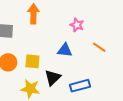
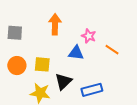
orange arrow: (33, 14) -> (55, 24), moved
pink star: (77, 25) -> (89, 36), moved

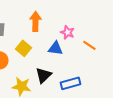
yellow square: (42, 64) -> (23, 48), moved, turned 35

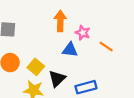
orange arrow: (35, 21) -> (60, 21), moved
yellow square: (23, 48) -> (36, 67), moved

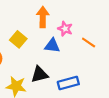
yellow square: (36, 67) -> (18, 39), moved
black triangle: (57, 79) -> (40, 74), turned 30

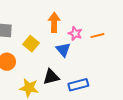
orange line: (89, 43) -> (97, 36), moved, turned -48
blue triangle: (52, 46) -> (63, 50), turned 42

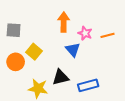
yellow square: (31, 44) -> (34, 52), moved

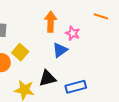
orange line: (108, 35) -> (101, 16), moved, turned 32
blue triangle: (73, 50) -> (60, 50), turned 35

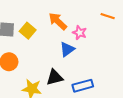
orange arrow: (51, 22) -> (58, 21), turned -48
yellow square: (20, 52) -> (28, 31), moved

